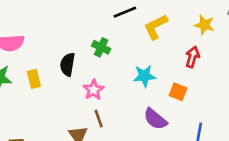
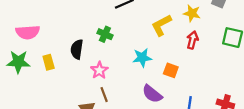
yellow L-shape: (156, 27) -> (161, 25), moved
red arrow: (192, 57) -> (192, 40), moved

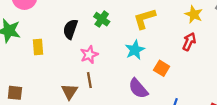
yellow L-shape: (161, 25) -> (145, 19), moved
cyan star: (142, 58) -> (135, 50), turned -30
yellow rectangle: (49, 62) -> (38, 47), moved

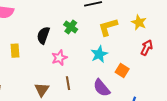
yellow star: (194, 14) -> (139, 22), moved
brown line: (89, 80) -> (68, 83), moved

